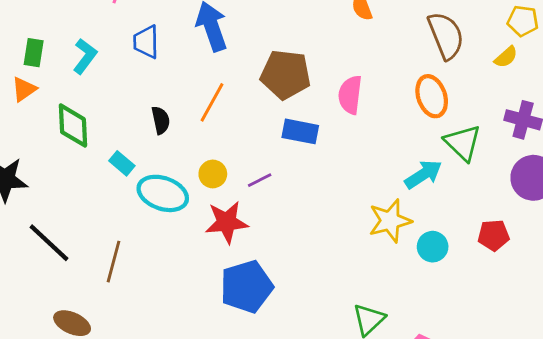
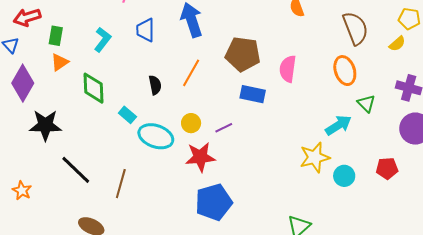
green rectangle: (34, 53) -> (56, 36), moved
green triangle: (463, 143) -> (366, 103), size x0.7

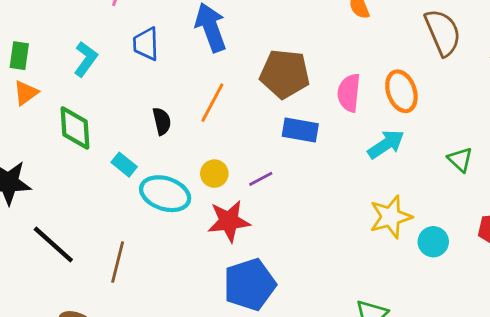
orange ellipse: (345, 71) -> (401, 91), moved
green triangle: (366, 103) -> (460, 160), moved
cyan arrow: (338, 125) -> (386, 144), moved

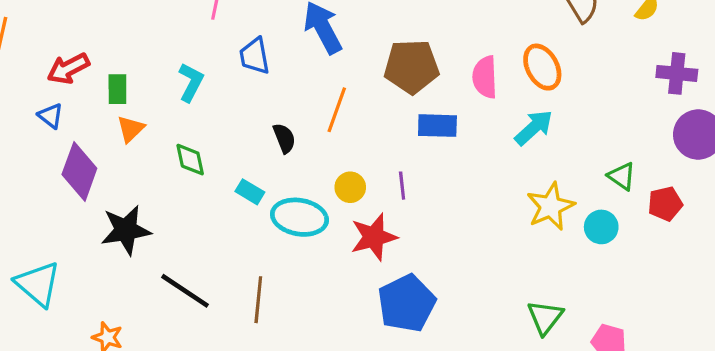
green diamond: (75, 128) -> (190, 160), size x0.7
green triangle: (460, 160) -> (622, 176), moved
purple line: (261, 179) -> (402, 186), turned -60

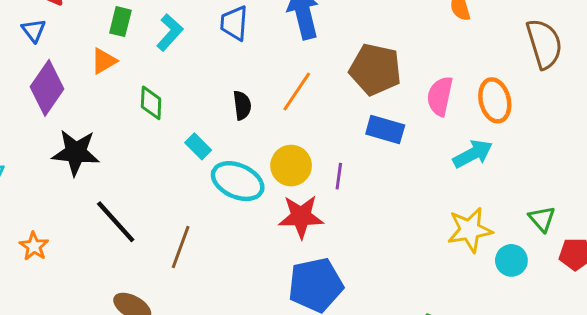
green rectangle: (117, 89) -> (120, 22), moved
yellow circle: (350, 187) -> (291, 166), size x1.4

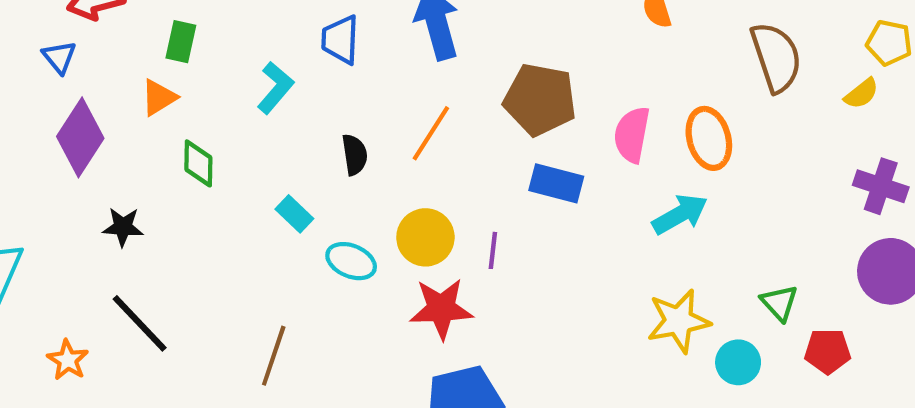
cyan L-shape: (170, 32) -> (275, 88), moved
green diamond: (151, 103) -> (198, 163), moved
black star: (76, 152) -> (123, 227), size x0.6
cyan ellipse: (238, 181) -> (351, 261), size x0.7
black line: (116, 222) -> (140, 323), moved

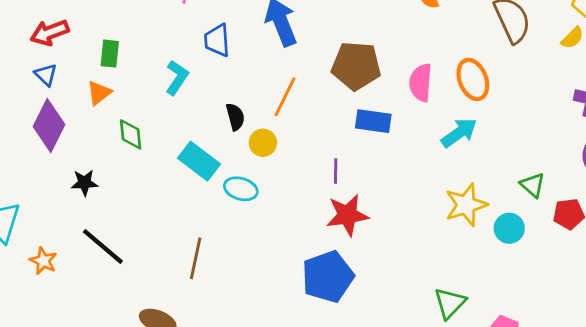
blue triangle: (59, 57) -> (46, 75), moved
cyan rectangle: (294, 214) -> (199, 161), size x1.6
yellow circle: (425, 237) -> (263, 143), moved, size x0.7
red star: (441, 309) -> (347, 215), moved
orange star: (68, 360) -> (43, 261), moved

